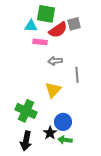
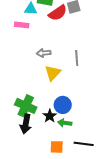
pink rectangle: (40, 42) -> (22, 25), moved
gray arrow: (55, 61) -> (44, 53), moved
green cross: (26, 111) -> (26, 106), moved

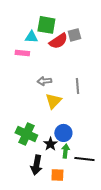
green arrow: (65, 123) -> (65, 151), turned 88
black arrow: (26, 124) -> (36, 165), moved
black line: (84, 144) -> (84, 159), moved

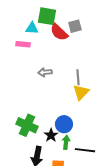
red semicircle: (58, 41) -> (59, 32), turned 78
yellow triangle: (53, 101) -> (81, 92), moved

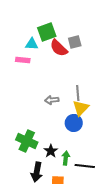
green square: (47, 16) -> (47, 32), turned -30
gray arrow: (45, 72) -> (52, 100), moved
blue circle: (64, 124) -> (74, 123), moved

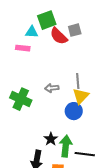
green cross: (27, 141) -> (21, 99), moved
green arrow: (66, 158) -> (66, 146), size x1.5

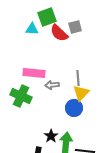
pink rectangle: (23, 48) -> (34, 73), moved, size x1.5

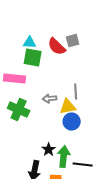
green square: (47, 17) -> (33, 58), moved, turned 30
pink rectangle: (34, 73) -> (15, 79), moved
yellow triangle: (81, 93) -> (68, 107), moved, turned 36

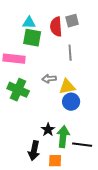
red semicircle: (57, 47) -> (56, 27), turned 42
gray line: (76, 92) -> (70, 53), moved

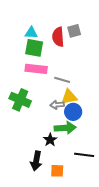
gray line: (70, 53) -> (62, 80), moved, turned -70
pink rectangle: (14, 59) -> (36, 69), moved
gray arrow: (49, 79) -> (57, 105), moved
green arrow: (63, 137) -> (65, 128), moved, turned 80

